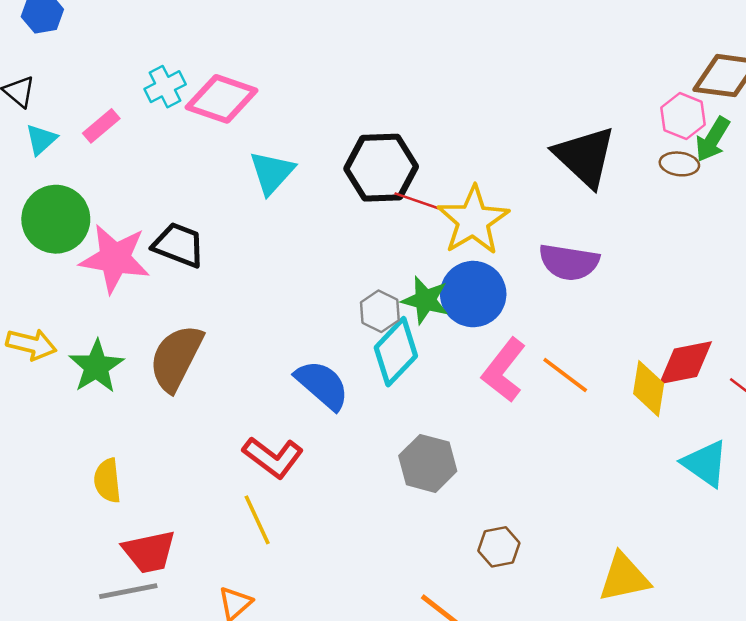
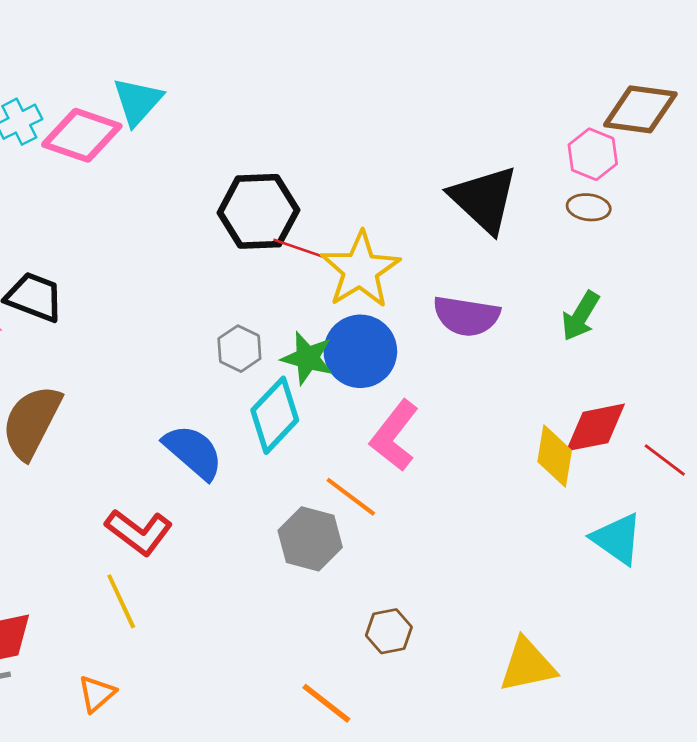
green arrow: (712, 139) -> (580, 316), moved
cyan triangle: (272, 173) -> (138, 101), moved
gray hexagon: (380, 311) -> (239, 349), moved
orange line: (565, 375) -> (351, 497), moved

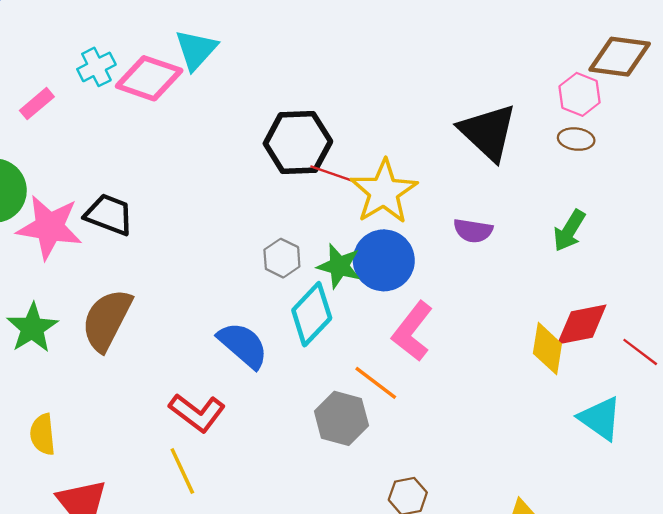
purple semicircle: (466, 316) -> (473, 231), size x0.7

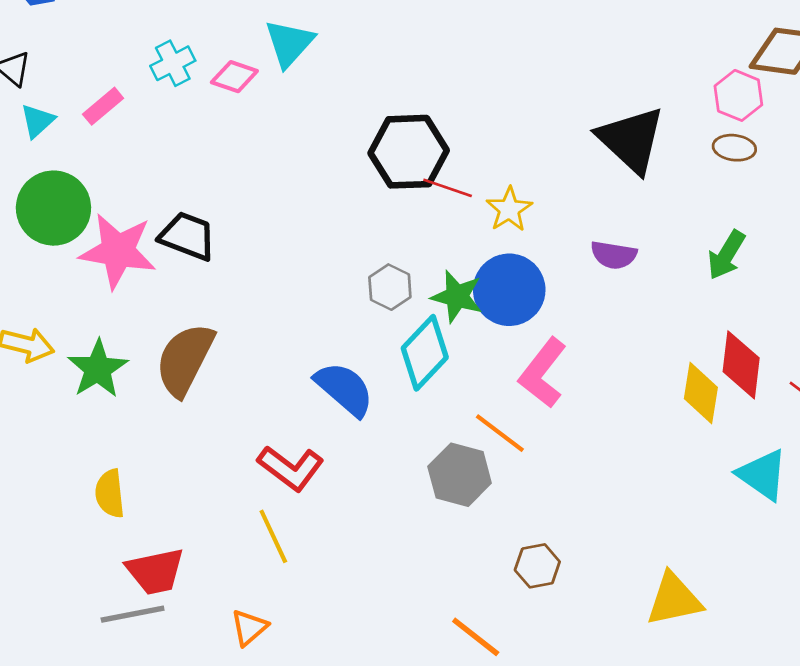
pink diamond: (149, 78) -> (234, 77), size x0.6
yellow star: (384, 192) -> (509, 209), size x0.6
red diamond: (582, 324) -> (741, 365), turned -72

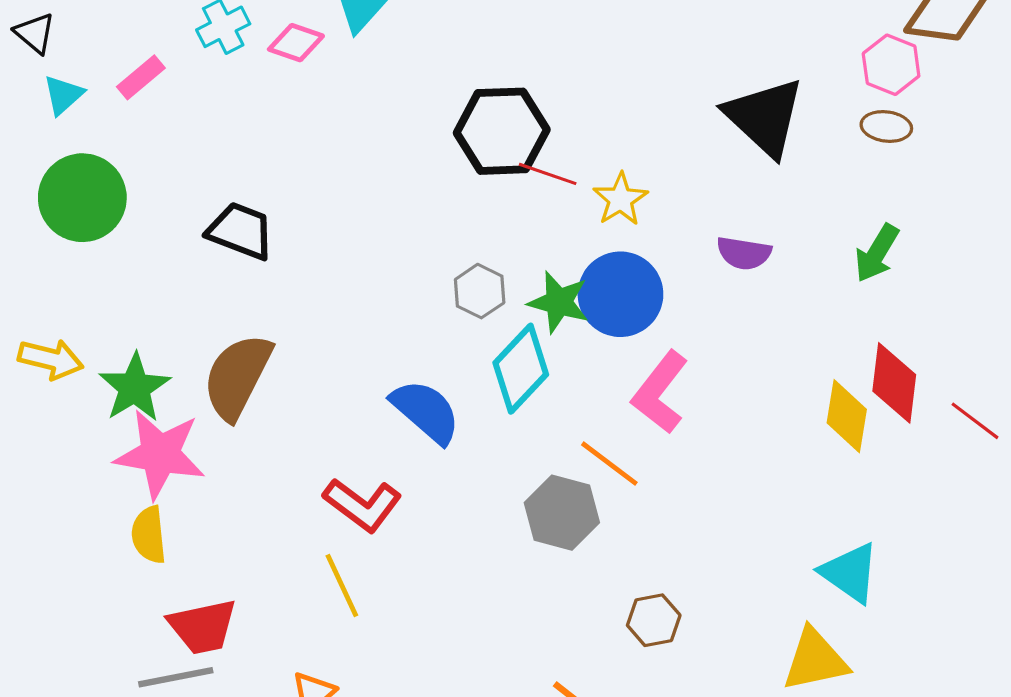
pink star: (118, 251) -> (160, 454), moved
cyan triangle: (763, 475) -> (850, 573), moved

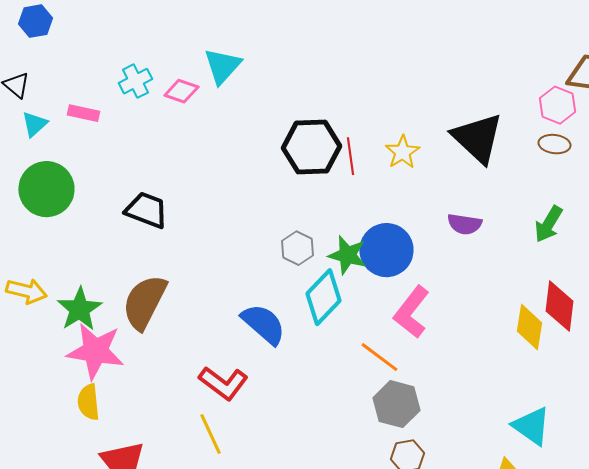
pink rectangle: (141, 77) -> (83, 113), turned 52
red line: (548, 174) -> (350, 156), moved, turned 63
yellow star: (620, 199) -> (402, 152), moved
gray hexagon: (562, 513) -> (396, 404), moved

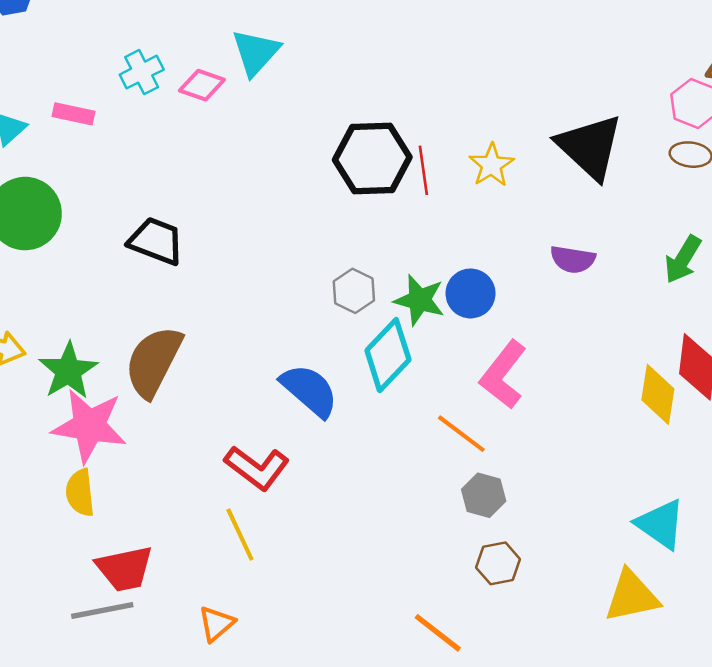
blue circle: (386, 250) -> (471, 293), size x0.7
gray hexagon: (396, 404) -> (484, 495), size x0.7

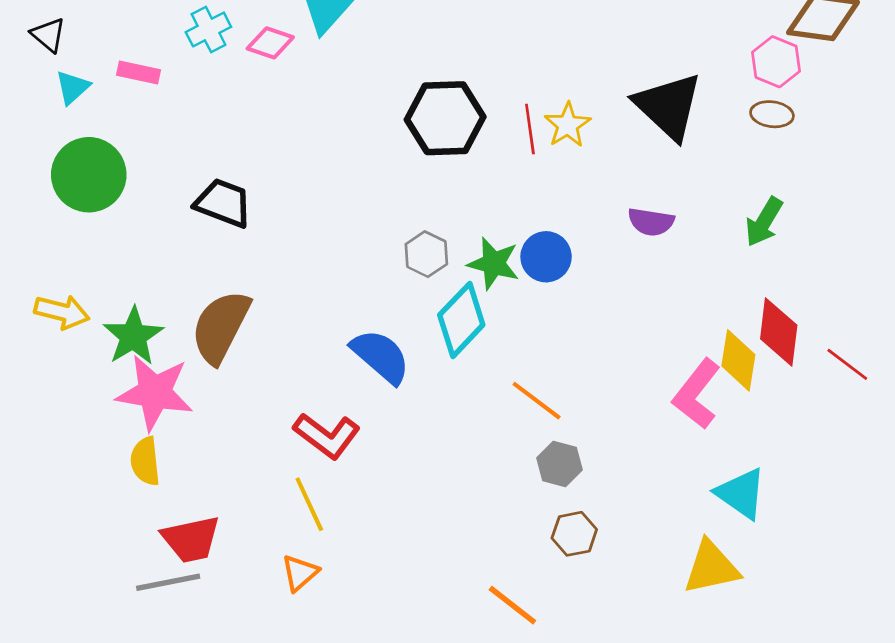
red line: (423, 170) -> (530, 129), moved
pink L-shape: (503, 375) -> (697, 394), moved
orange triangle: (216, 624) -> (300, 573), moved

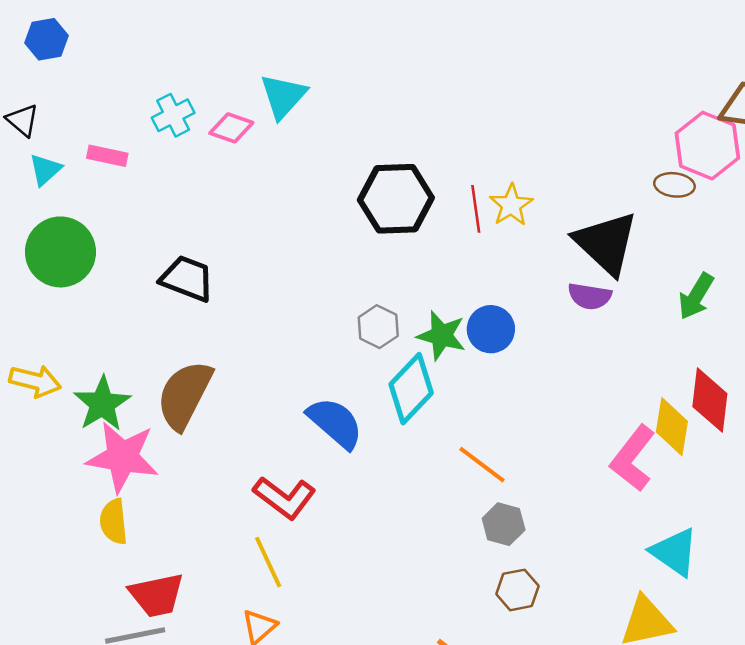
pink hexagon: (776, 62) -> (707, 146), size x1.4
black triangle: (668, 106) -> (606, 243), moved
brown ellipse: (772, 114) -> (674, 185), moved

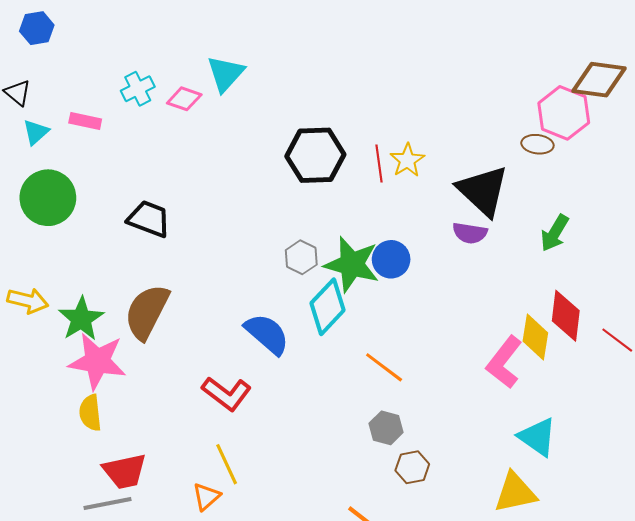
green star: (442, 335) -> (352, 264), size x1.4
gray hexagon: (504, 524) -> (386, 428), moved
yellow line: (268, 562) -> (227, 464), moved

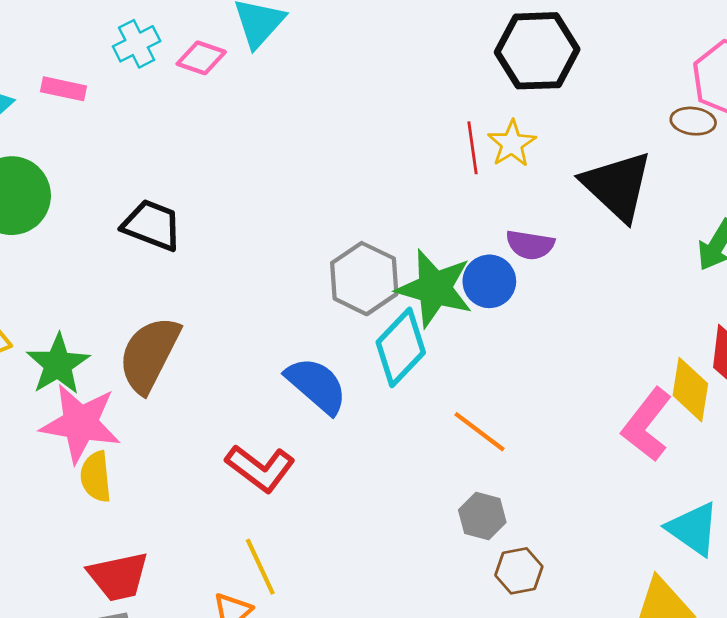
black hexagon: (315, 155) -> (537, 51), moved
purple semicircle: (470, 233) -> (530, 245), moved
gray hexagon: (301, 257) -> (364, 279), size x1.5
yellow semicircle: (90, 413) -> (96, 477), moved

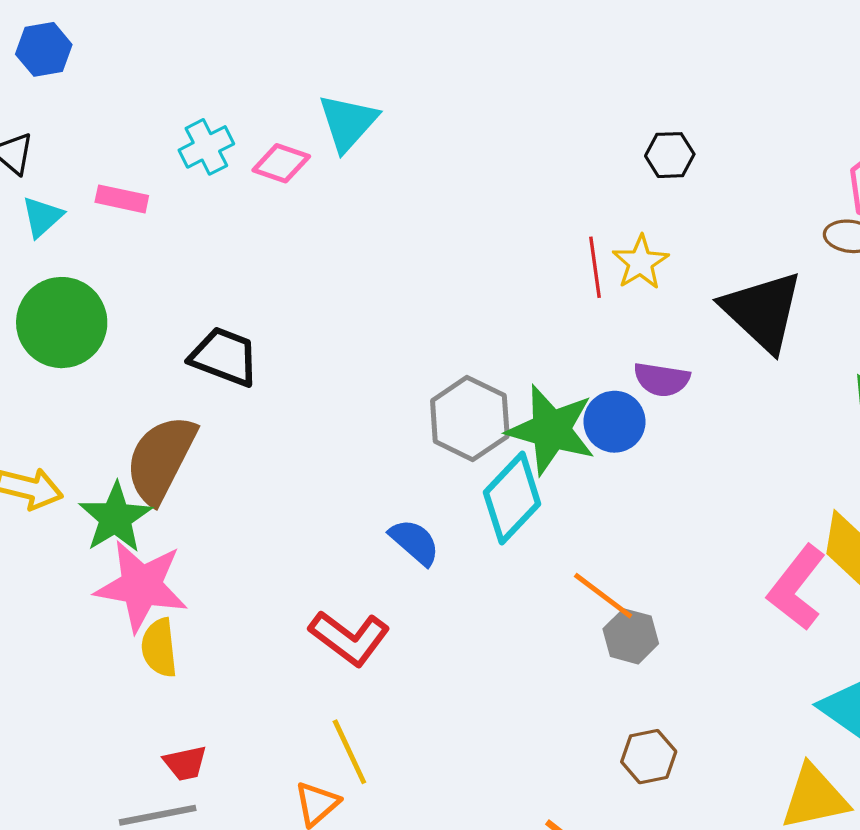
black hexagon: (537, 51) -> (670, 155), size x0.5
brown semicircle: (149, 354) -> (161, 459), moved
blue semicircle: (316, 385) -> (415, 542), size x0.7
gray hexagon: (482, 516) -> (631, 636), moved
red trapezoid: (118, 576) -> (185, 763), size x0.6

